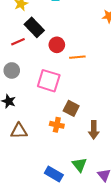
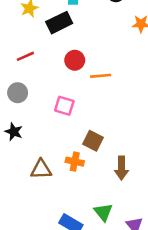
black rectangle: (34, 27) -> (59, 23), moved, turned -72
pink square: (49, 81) -> (64, 106), size x0.7
brown triangle: (19, 131) -> (41, 169), moved

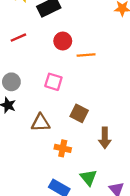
gray circle: (18, 93) -> (11, 82), moved
orange cross: (75, 162) -> (63, 148), moved
brown triangle: (41, 169) -> (41, 123), moved

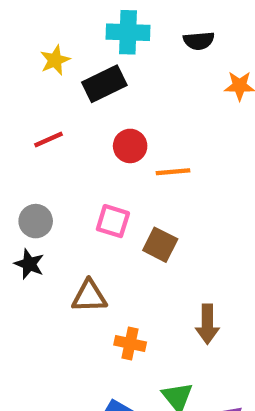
brown square: (79, 113) -> (160, 245), moved

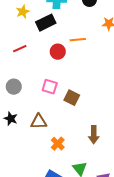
orange line: (173, 172) -> (78, 40), moved
black star: (29, 264) -> (11, 119), moved
orange cross: (130, 343) -> (58, 144), turned 32

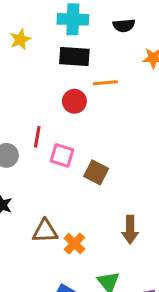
black rectangle: (46, 23) -> (74, 56), moved, turned 30
red line: (20, 49) -> (37, 137), moved, turned -56
brown triangle: (39, 122) -> (45, 231), moved

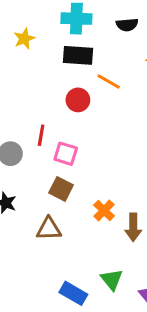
orange line: (105, 83) -> (109, 82), turned 35
brown square: (96, 172) -> (61, 189), moved
orange cross: (74, 244) -> (104, 210), moved

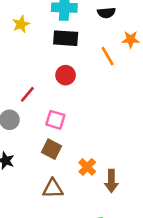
orange line: (109, 82) -> (108, 56), moved, turned 30
red line: (41, 135) -> (27, 94), moved, turned 30
brown triangle: (49, 229) -> (53, 189), moved

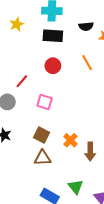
black semicircle: (106, 13) -> (86, 26), moved
orange line: (108, 56) -> (87, 63), moved
brown square: (52, 149) -> (41, 135), moved

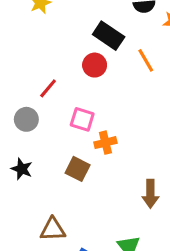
black rectangle: (53, 36) -> (109, 36), moved, turned 30
orange cross: (70, 140) -> (105, 143), moved, turned 32
brown triangle: (43, 158) -> (53, 229), moved

